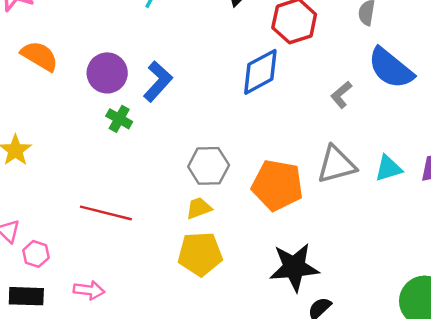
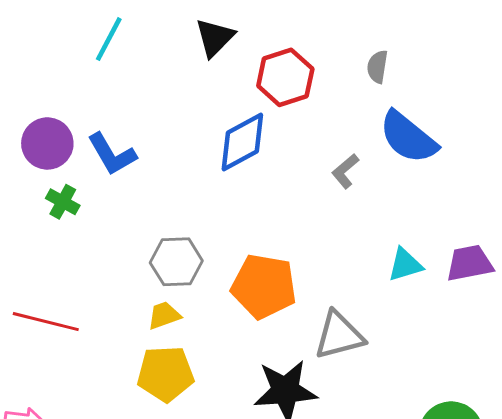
blue L-shape: (158, 81) -> (112, 154), turned 108
gray triangle: (336, 165) -> (339, 335), moved

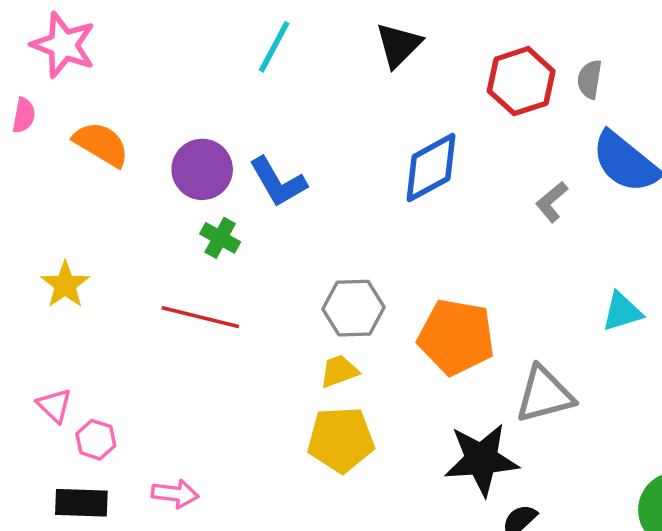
red hexagon: (285, 77) -> (521, 81), moved
red line: (46, 322) -> (200, 317), moved

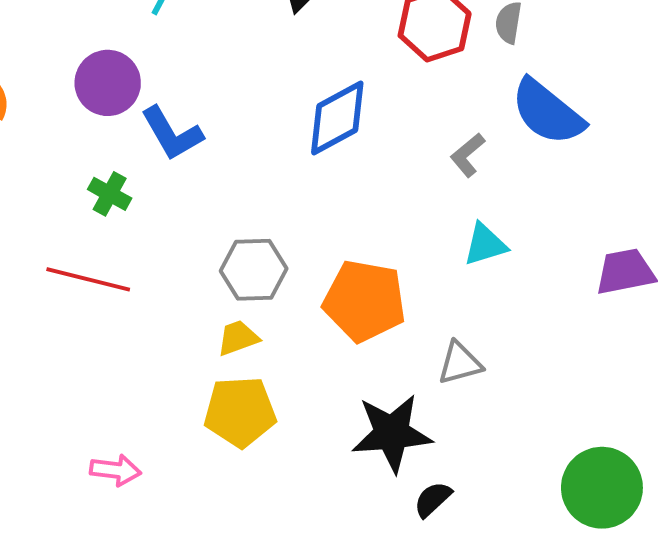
purple circle: (202, 169) -> (108, 83), moved
cyan triangle: (622, 312) -> (485, 244), moved
gray triangle: (545, 395) -> (460, 363), size x0.7
pink arrow: (175, 494) -> (115, 470), moved

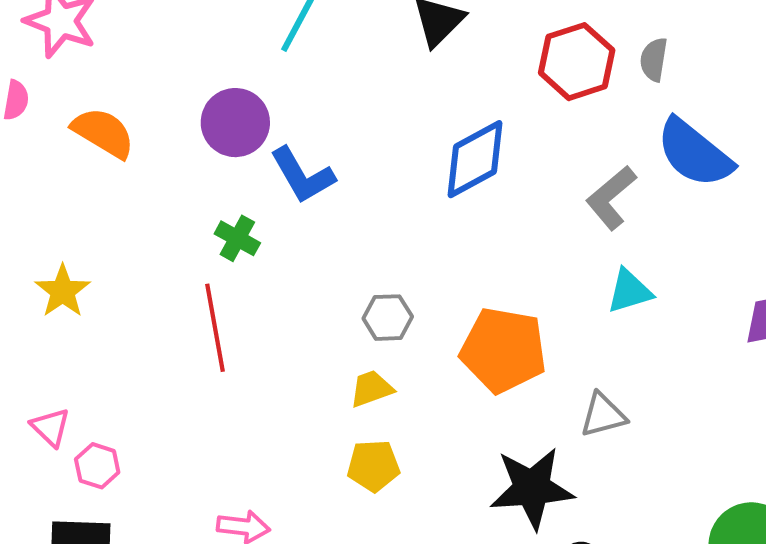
gray L-shape: (468, 155) -> (611, 198), size x1.4
gray hexagon: (254, 270) -> (388, 318), size x0.7
red line: (88, 279) -> (215, 328), turned 66
yellow pentagon: (240, 412) -> (373, 466), size x0.7

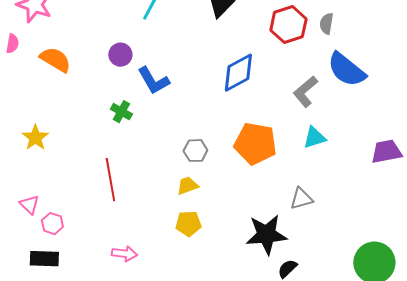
purple circle: (235, 123) -> (120, 55), size x0.7
red line: (215, 328) -> (110, 180), moved
orange pentagon: (503, 350) -> (255, 144), moved

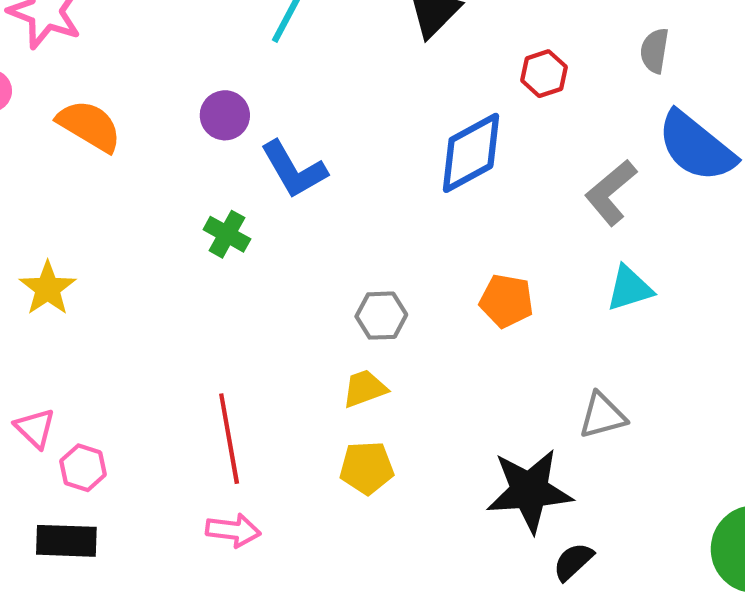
red hexagon: (288, 25) -> (544, 74), moved, size x0.6
orange pentagon: (255, 144) -> (506, 301), size x0.6
red line: (110, 180) -> (229, 439), moved

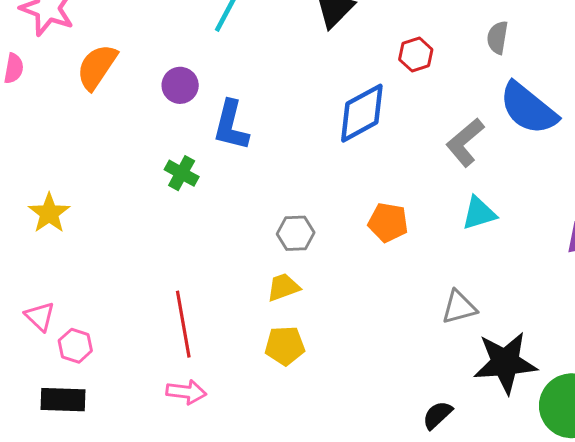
orange semicircle: (89, 126) -> (97, 67), moved, turned -87
blue L-shape: (294, 170) -> (231, 125), turned 44
black star: (529, 491) -> (505, 363), moved

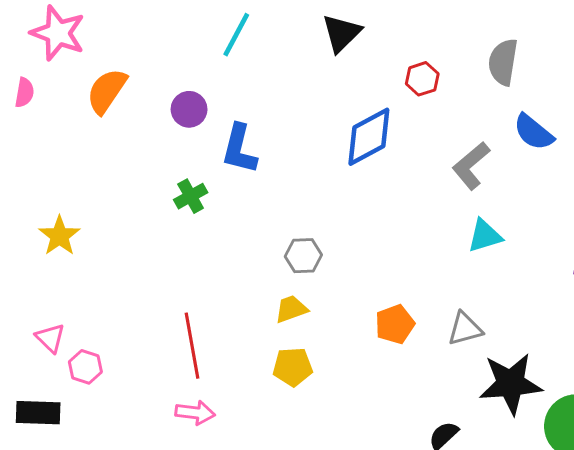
gray semicircle: (497, 38) -> (503, 62), size x1.4
blue semicircle: (528, 108) -> (534, 132), size x0.7
green cross: (182, 173) -> (191, 196), turned 32
orange pentagon: (388, 222) -> (395, 324), moved, turned -30
black rectangle: (63, 400) -> (38, 413), moved

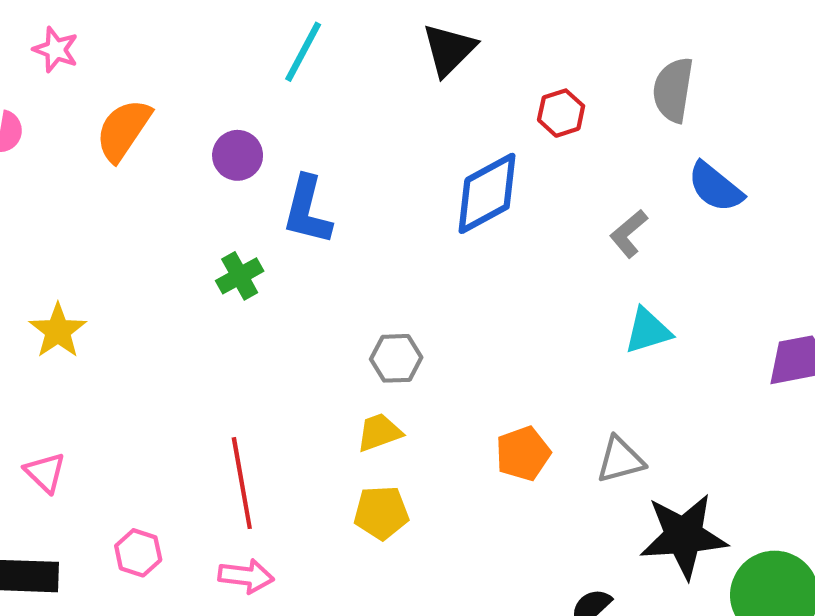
pink star: (58, 33) -> (56, 50), size x0.6
gray L-shape: (471, 166) -> (629, 234), size x0.7
pink hexagon: (85, 367) -> (138, 553), moved

